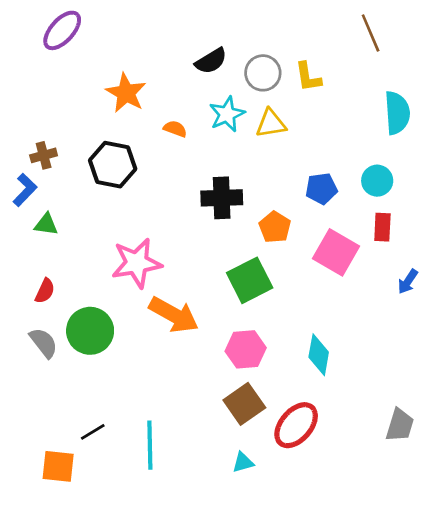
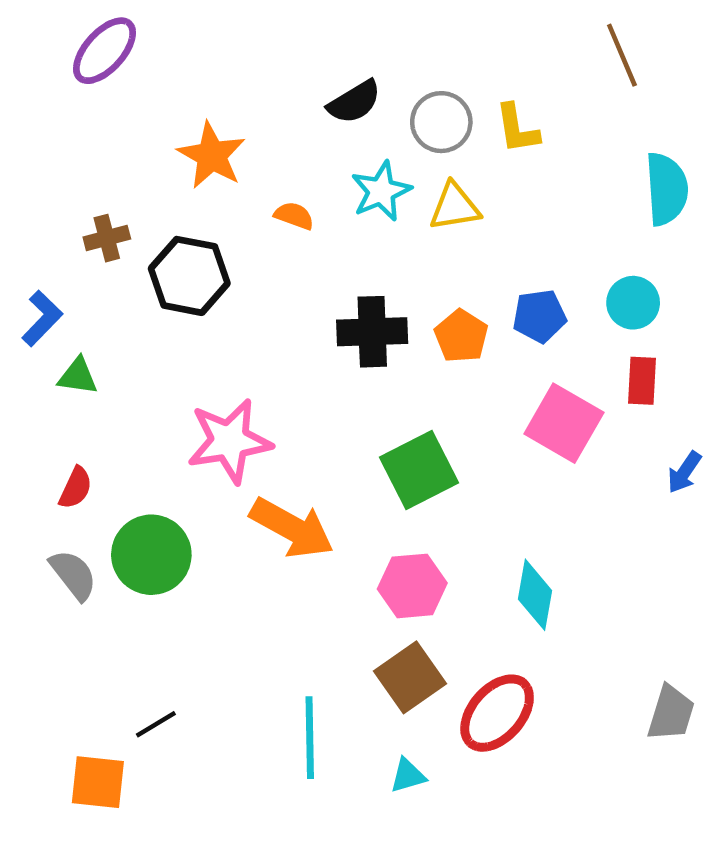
brown cross: (44, 155) -> (107, 238), moved
orange pentagon: (275, 227) -> (461, 336), moved
cyan line: (150, 445) -> (310, 738), moved

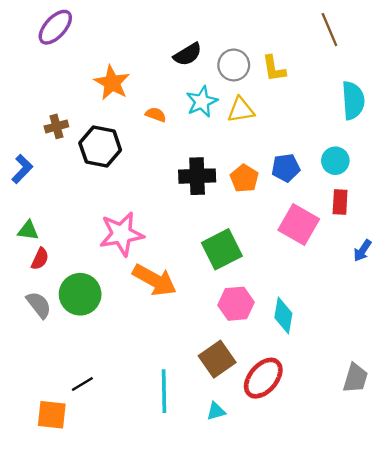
green triangle: (78, 376) -> (28, 230), moved
pink hexagon: (412, 586) -> (236, 304), moved

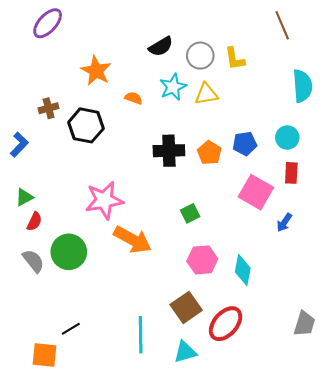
green triangle: (28, 230) -> (24, 197), turned -36
green square: (222, 249) -> (190, 213), size x0.6
blue arrow: (363, 251) -> (284, 222), moved
cyan triangle: (216, 411) -> (185, 352), size x1.4

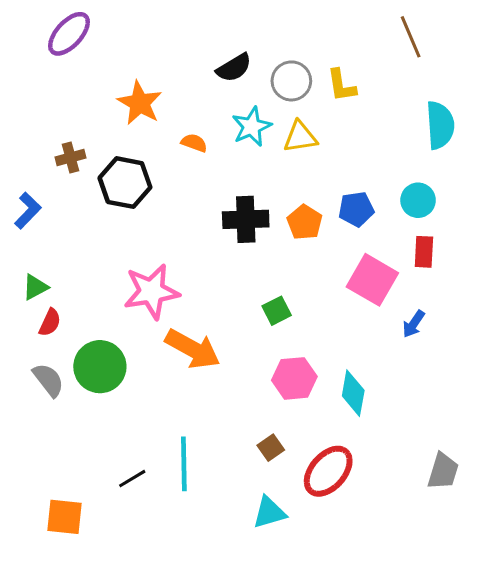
brown square: (186, 307) -> (271, 448), size x0.6
black line: (71, 329) -> (132, 479), moved
cyan line: (141, 335) -> (184, 464), moved

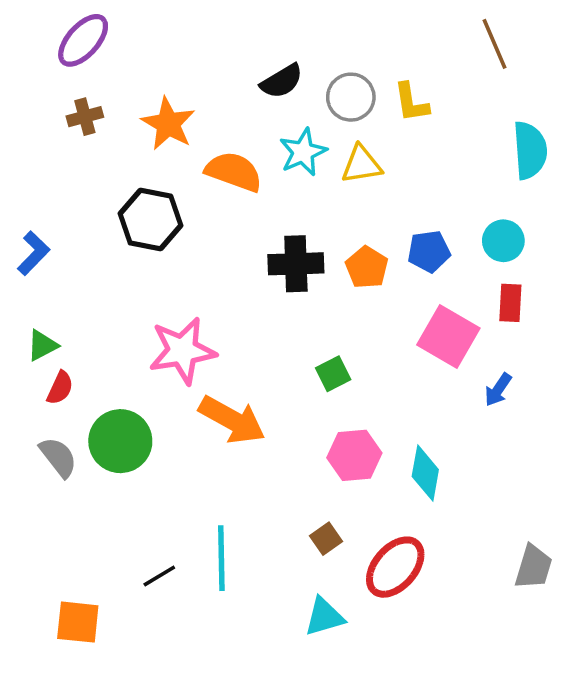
orange semicircle: (194, 143) -> (234, 172), size x1.8
brown cross: (70, 158) -> (85, 117), moved

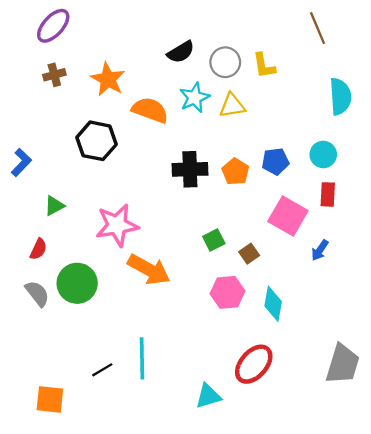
green triangle: (42, 345) -> (54, 206), moved
brown square: (326, 539) -> (249, 254), moved
gray trapezoid: (534, 567) -> (343, 364), size x1.4

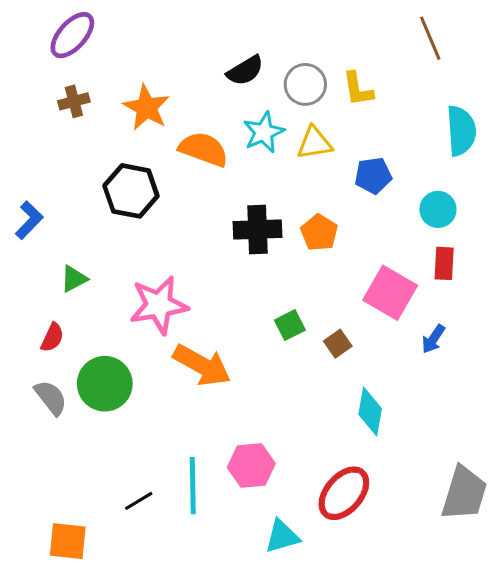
blue pentagon: (275, 161) -> (373, 175), moved
pink hexagon: (228, 292) -> (251, 465), moved

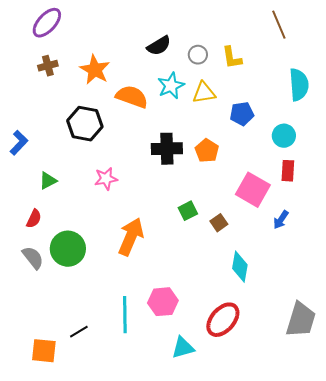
gray circle: (305, 84) -> (198, 55), size x0.7
pink star: (159, 305) -> (106, 179), moved, size x0.6
orange arrow: (202, 365) -> (131, 237), turned -96
black line: (139, 501) -> (79, 332), moved

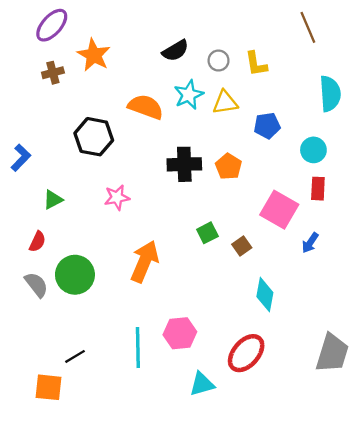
orange star: (95, 70) -> (94, 55), moved
black line: (79, 332) -> (75, 356), moved

